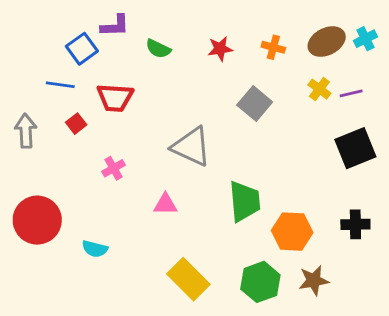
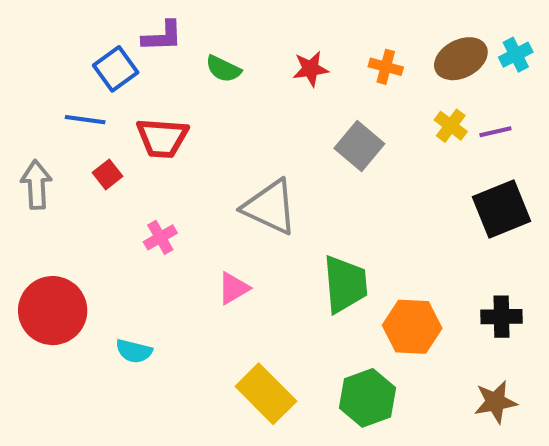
pink triangle: (165, 204) -> (233, 288), turned -30
brown star: (314, 281) -> (495, 402), moved

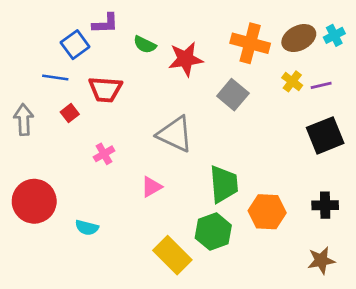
orange cross: (386, 67) -> (250, 43), size x1.8
red star: (311, 69) -> (186, 59), moved, size x1.5
green hexagon: (367, 398) -> (213, 232), moved

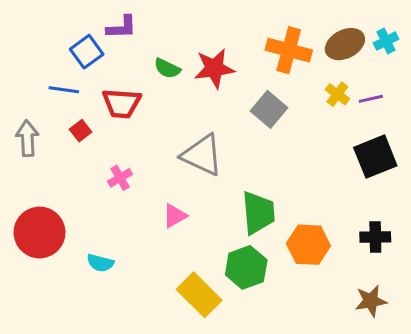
green semicircle: (145, 45) -> (167, 68), moved

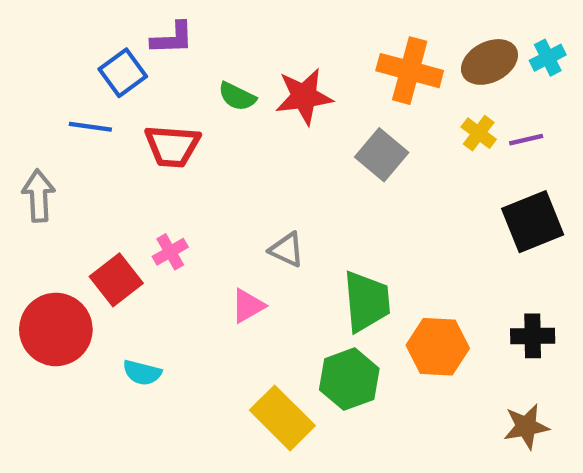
red square: (81, 131) -> (116, 280), moved, size x1.6
gray triangle: (202, 155) -> (287, 250), moved, size x0.6

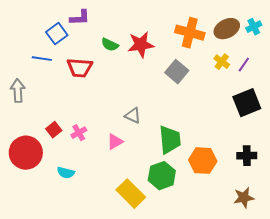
purple line: (526, 140) -> (244, 65), turned -42
pink cross: (170, 252) -> (79, 133), moved
red square: (116, 280) -> (54, 130), size x0.7

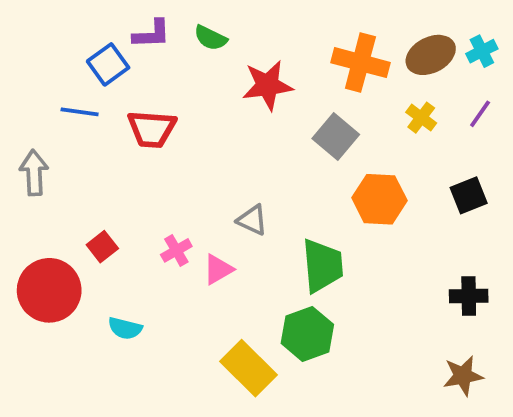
green semicircle: (110, 45) -> (211, 38), moved
purple line: (244, 65) -> (480, 114), moved
black square: (247, 103) -> (469, 195), size x0.7
pink cross: (79, 133) -> (176, 250), moved
orange hexagon: (203, 161) -> (379, 199), moved

